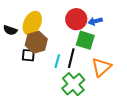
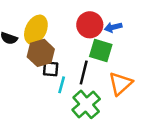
black square: (28, 55) -> (51, 69), moved
cyan line: (57, 61) -> (62, 85), moved

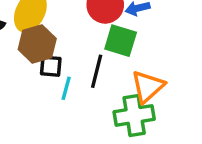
green cross: (86, 104) -> (134, 115), moved, turned 32

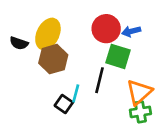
black square: (51, 66) -> (64, 104), moved, turned 30
green cross: (134, 115) -> (140, 112), moved, size x0.7

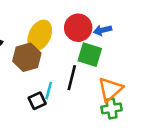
yellow ellipse: (48, 34) -> (40, 35), moved
black square: (64, 104) -> (37, 101), turned 30

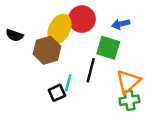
red circle: (78, 28) -> (82, 19), moved

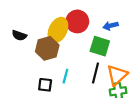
black line: (91, 70) -> (96, 73), moved
black square: (57, 93) -> (45, 85), moved, turned 32

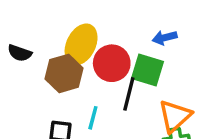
red circle: (77, 21) -> (112, 63), moved
black line: (96, 73) -> (129, 94), moved

